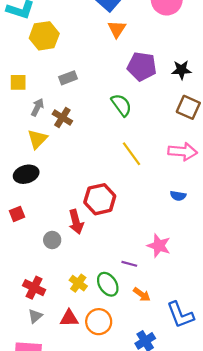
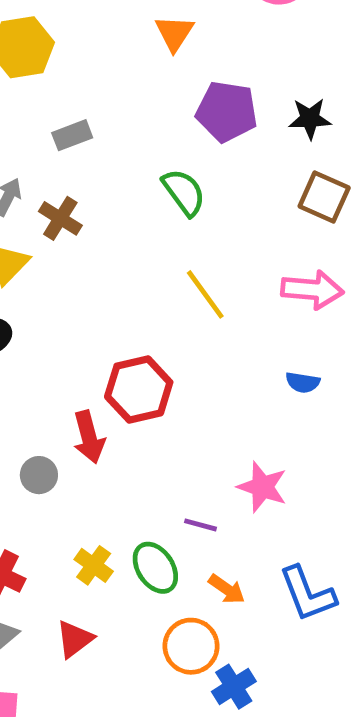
blue L-shape: (180, 315) -> (307, 594), moved
red triangle: (69, 318) -> (75, 639), turned -36
orange circle: (99, 322) -> (191, 646), moved

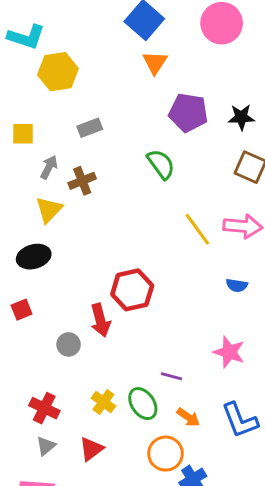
brown cross: (60, 218) -> (82, 181), turned 36
yellow line: (205, 294) -> (197, 229), moved
pink star: (262, 487) -> (229, 352), moved

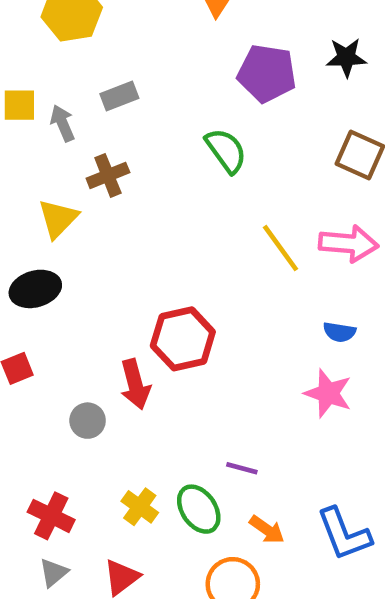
black star: (241, 117) -> (346, 57), moved
gray arrow: (49, 167) -> (63, 123), moved, turned -50
pink star: (229, 352) -> (328, 393), moved

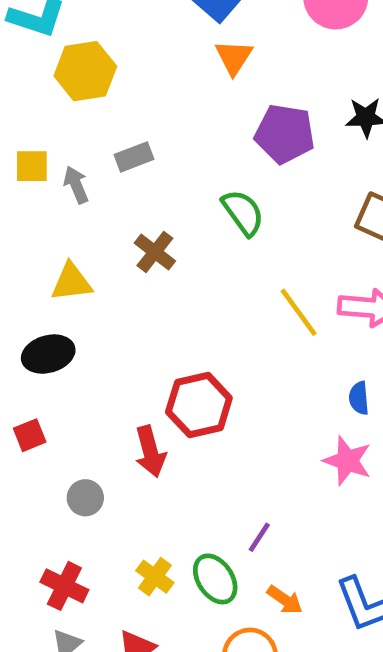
brown cross: (108, 175) -> (155, 252), moved, turned -30
yellow triangle: (58, 219) -> (71, 282), turned 39
blue semicircle: (339, 332) -> (359, 398), turned 76
gray circle: (88, 421) -> (85, 498), moved
purple line: (242, 468) -> (259, 537), turned -72

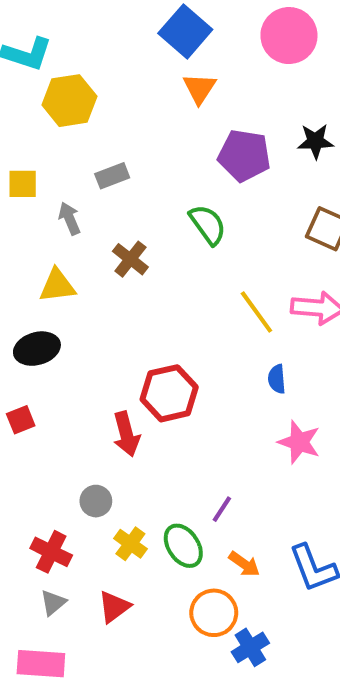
gray arrow: (76, 185) -> (69, 218), moved
blue semicircle: (359, 398) -> (277, 379), moved
gray circle: (85, 498) -> (96, 501), moved

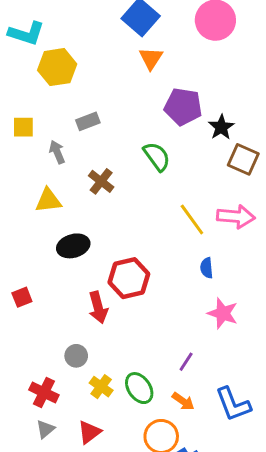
black star: (315, 141) -> (221, 127), moved, turned -30
black ellipse: (37, 349) -> (73, 246), moved
purple line: (222, 509) -> (186, 362), moved

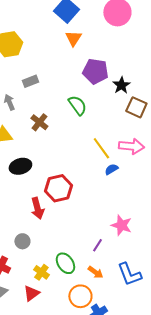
blue semicircle: (207, 268) -> (111, 169), moved, turned 64
pink star: (223, 313) -> (121, 225), moved
yellow cross: (101, 387) -> (41, 272), moved

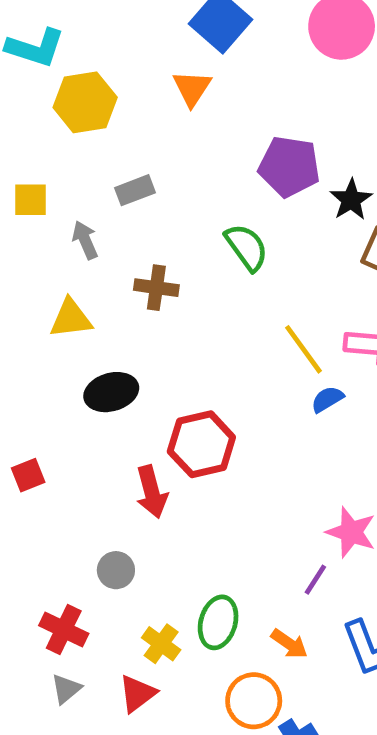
orange triangle: (73, 38) -> (192, 88), moved
brown cross: (39, 122) -> (156, 288), turned -30
purple line: (97, 245) -> (315, 580), moved
green ellipse: (65, 263) -> (218, 622), turned 50

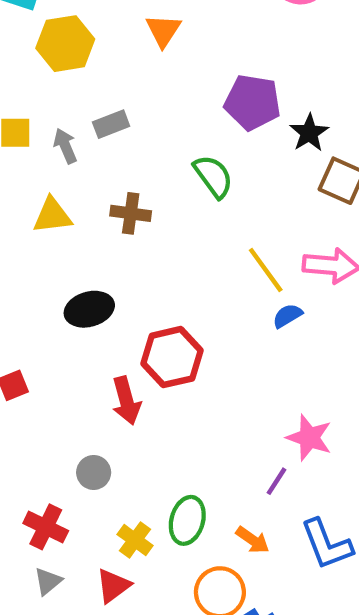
gray arrow: (85, 240) -> (65, 146), moved
yellow triangle: (71, 318) -> (52, 216), moved

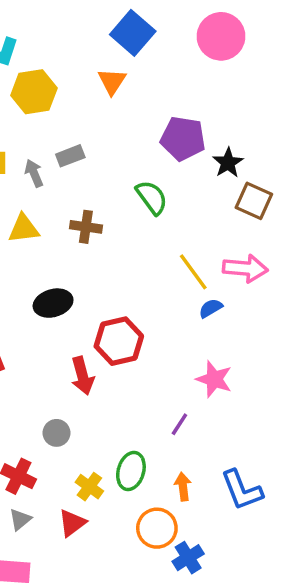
pink star: (309, 438) -> (214, 379), moved
purple line: (277, 481) -> (179, 424), moved
orange arrow: (253, 540) -> (183, 487), turned -132

